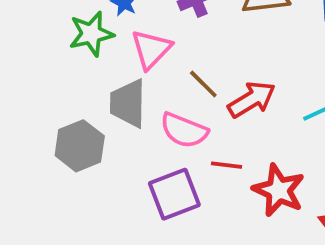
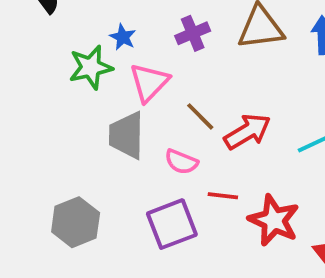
pink semicircle: (184, 130) -> (181, 162), size x0.7
gray hexagon: (80, 146) -> (76, 222), moved

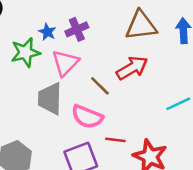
purple cross: (193, 33) -> (77, 29), moved
red arrow: (247, 132) -> (132, 68), moved
pink semicircle: (181, 162) -> (87, 117), size x1.4

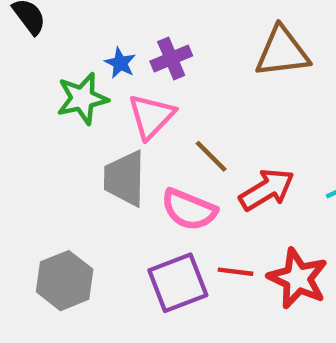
red arrow: (132, 68) -> (267, 190), moved
red line: (115, 140) -> (236, 272), moved

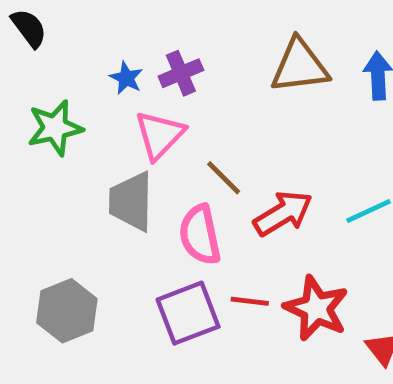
green star: (82, 99) -> (55, 128), moved
pink semicircle: (189, 210) -> (200, 235), turned 56

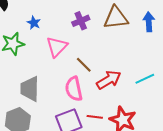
purple cross: (181, 73) -> (81, 21), moved
blue star: (126, 78) -> (34, 23), moved
gray trapezoid: (131, 201) -> (30, 89), moved

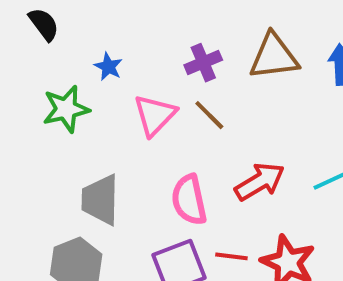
brown line: (84, 65) -> (209, 115), moved

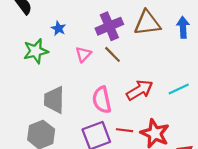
purple cross: (203, 63) -> (109, 26), size x1.4
pink triangle: (155, 115) -> (83, 54), size x0.7

